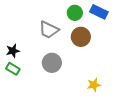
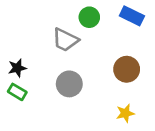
green circle: (75, 13) -> (89, 17), moved
brown circle: (81, 37) -> (127, 69), moved

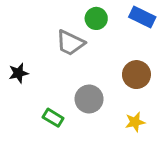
gray circle: (69, 84) -> (89, 99), moved
green rectangle: (17, 92) -> (53, 118), moved

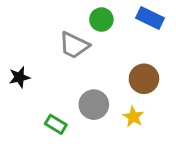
yellow star: (135, 122) -> (133, 117), moved, turned -30

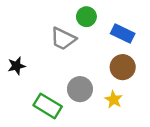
blue rectangle: (150, 18) -> (123, 33), moved
green rectangle: (56, 124) -> (48, 106), size x1.5

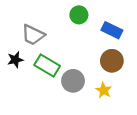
gray trapezoid: (63, 39) -> (33, 35), moved
green rectangle: (48, 106) -> (47, 66), moved

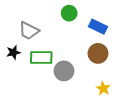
green rectangle: (47, 66) -> (41, 58), turned -30
yellow star: (104, 90) -> (103, 88), moved

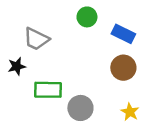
green rectangle: (41, 58) -> (48, 90), moved
gray circle: (64, 71) -> (80, 108), moved

